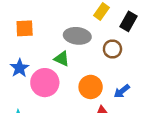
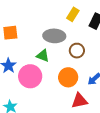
brown circle: (112, 49) -> (77, 51), moved

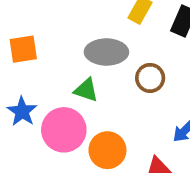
orange circle: (68, 77) -> (107, 150), moved

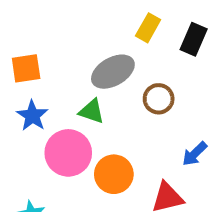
gray ellipse: (106, 52) -> (113, 72), turned -30
blue star: (22, 111) -> (32, 116), moved

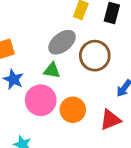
brown circle: (159, 99) -> (95, 56), size x1.5

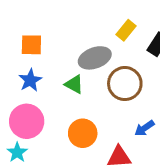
pink circle: (41, 100) -> (27, 121), moved

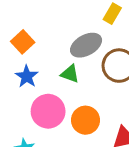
orange square: (31, 45) -> (23, 42), turned -35
pink circle: (27, 121) -> (48, 111), moved

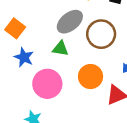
orange circle: (85, 120) -> (91, 77), moved

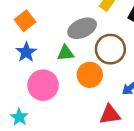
green triangle: (60, 49) -> (65, 53), turned -30
orange circle: (91, 77) -> (90, 75), moved

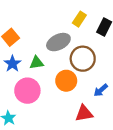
green triangle: (65, 53) -> (37, 63), moved

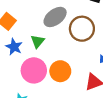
green triangle: (37, 63) -> (38, 41), turned -32
orange circle: (66, 81) -> (60, 71), moved

